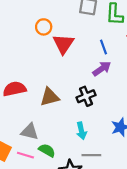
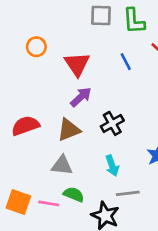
orange circle: (44, 27) -> (36, 47), moved
purple arrow: (102, 69) -> (81, 97), moved
gray triangle: (30, 132) -> (62, 165), moved

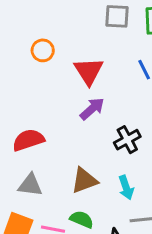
brown triangle: (69, 130) -> (84, 180), moved
gray triangle: (62, 165) -> (30, 185), moved

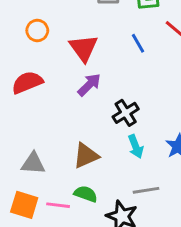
red semicircle: (28, 140) -> (27, 82), moved
cyan arrow: (126, 188) -> (136, 146), moved

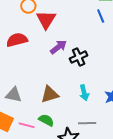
blue line: (138, 43) -> (101, 16), moved
red triangle: (84, 48) -> (46, 20), moved
black cross: (126, 113) -> (79, 57), moved

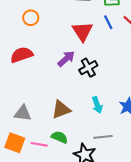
red triangle: (46, 20) -> (83, 31), moved

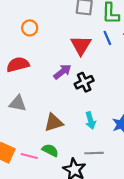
gray triangle: (23, 113) -> (18, 103), moved

